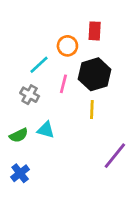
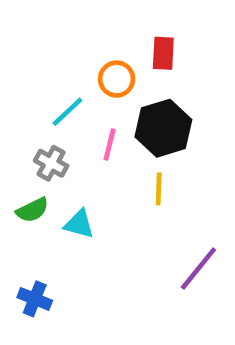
green semicircle: (19, 135) -> (32, 210), moved
blue cross: (20, 173) -> (35, 299), turned -30

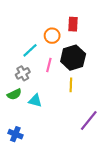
gray cross: (51, 163) -> (23, 73), turned 32

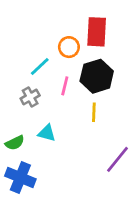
red rectangle: (73, 24) -> (97, 32), size x1.5
green semicircle: (14, 94) -> (15, 143), moved
blue cross: (15, 134) -> (20, 177), size x1.5

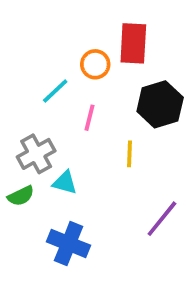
black hexagon: (97, 76) -> (160, 104), moved
gray cross: (30, 97) -> (36, 154), moved, size x1.4
blue cross: (20, 177) -> (69, 244), moved

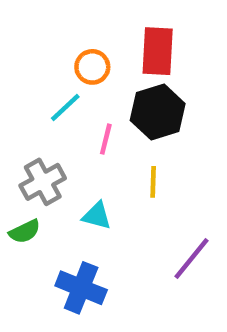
orange circle: (95, 64) -> (92, 67), moved
black hexagon: (160, 104) -> (158, 112), moved
cyan triangle: (65, 183) -> (97, 216), moved

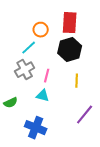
pink line: (106, 139) -> (47, 76), moved
gray cross: (43, 182) -> (25, 70), moved
yellow line: (153, 182) -> (77, 81), moved

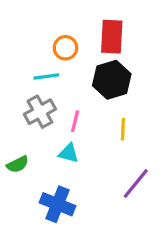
cyan line: (29, 48) -> (46, 77), turned 35

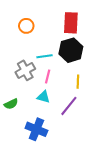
orange circle: (65, 48) -> (26, 26), moved
cyan line: (46, 77) -> (45, 56), moved
purple line: (136, 184) -> (69, 106), moved

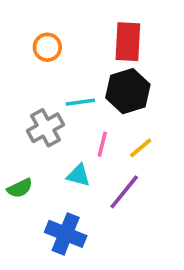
pink line: (48, 77) -> (102, 144), moved
yellow line: (78, 82) -> (141, 148), turned 48

